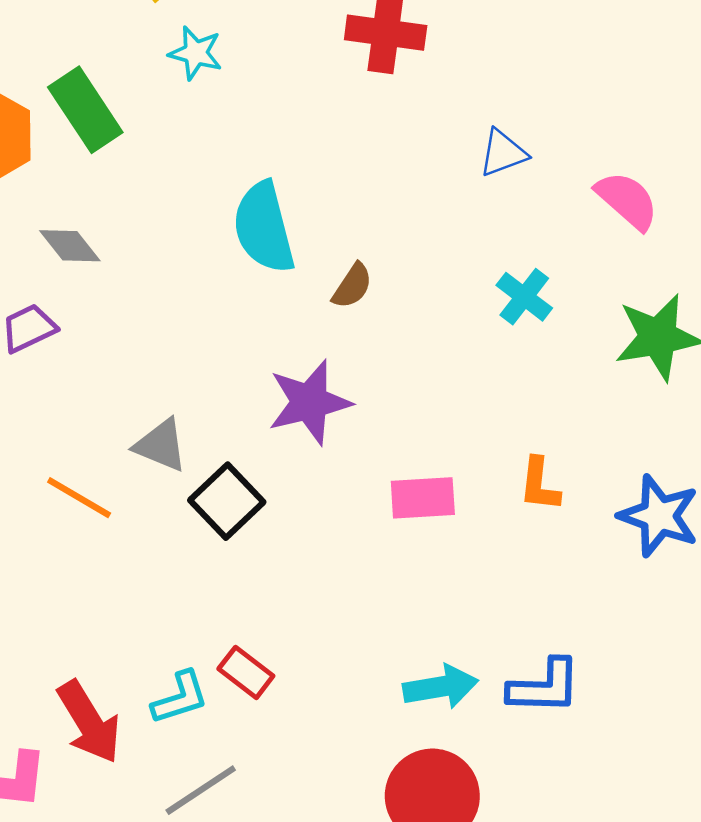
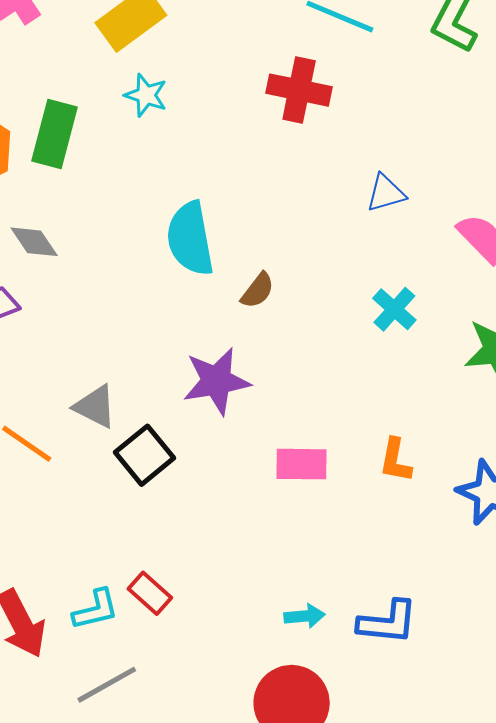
green rectangle: (85, 110) -> (54, 134), turned 44
cyan arrow: (441, 687) -> (305, 616), size x0.7

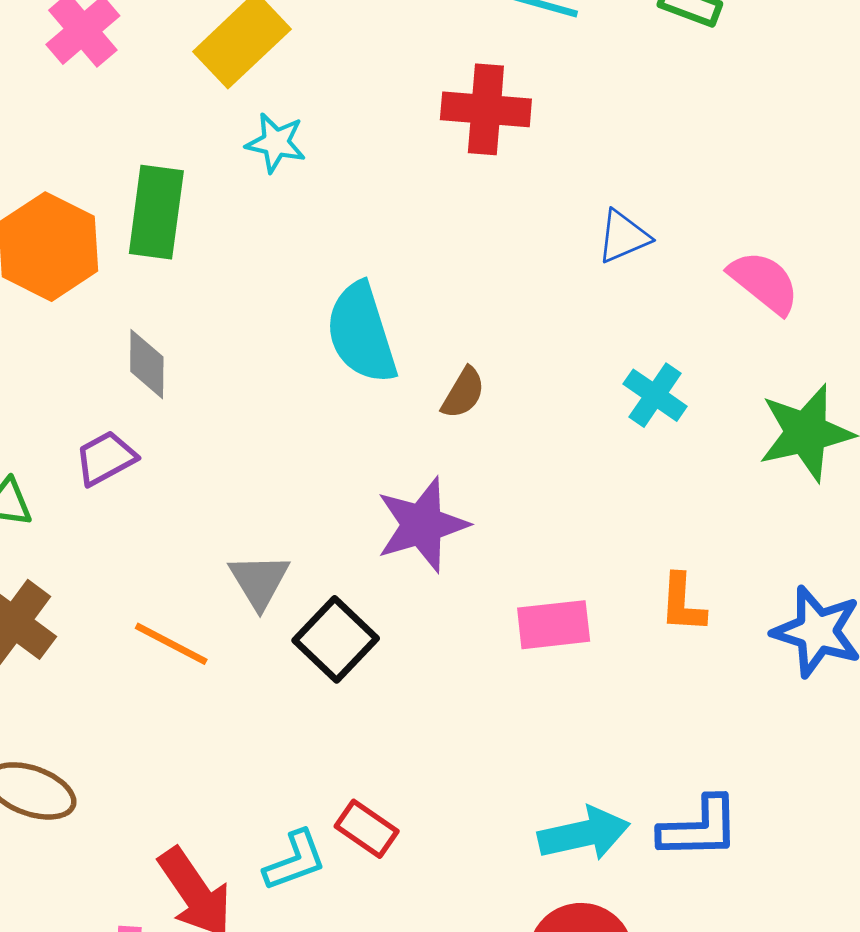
gray diamond: (34, 242) -> (147, 364), turned 42
gray triangle: (95, 407) -> (259, 581), turned 39
cyan arrow: (305, 616) -> (584, 834), size x1.6

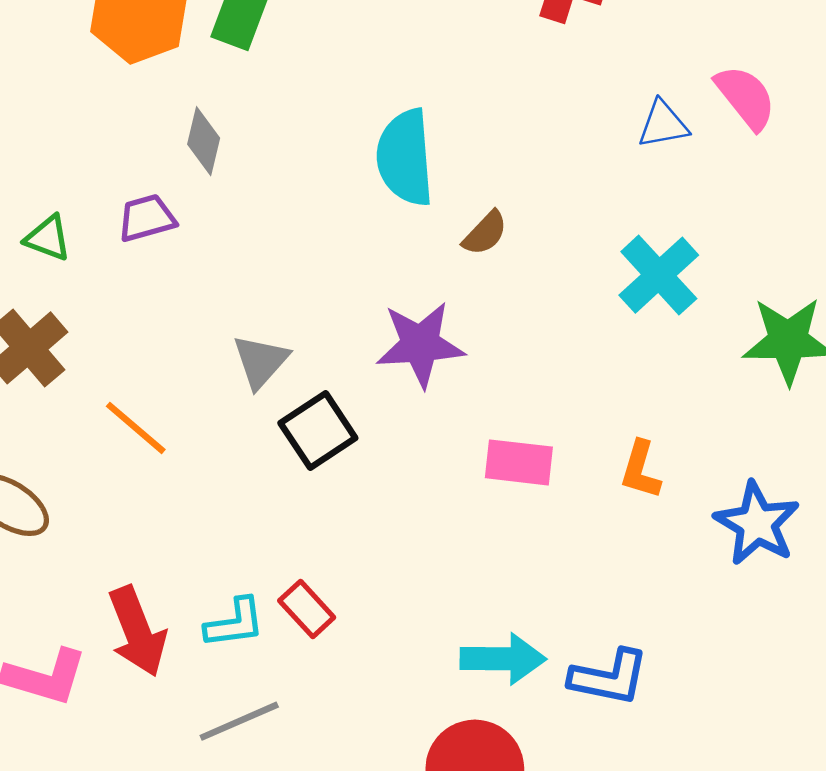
pink semicircle: (764, 282) -> (746, 97), moved
cyan cross: (655, 395) -> (659, 275), size x1.4
orange line: (171, 644) -> (136, 428), moved

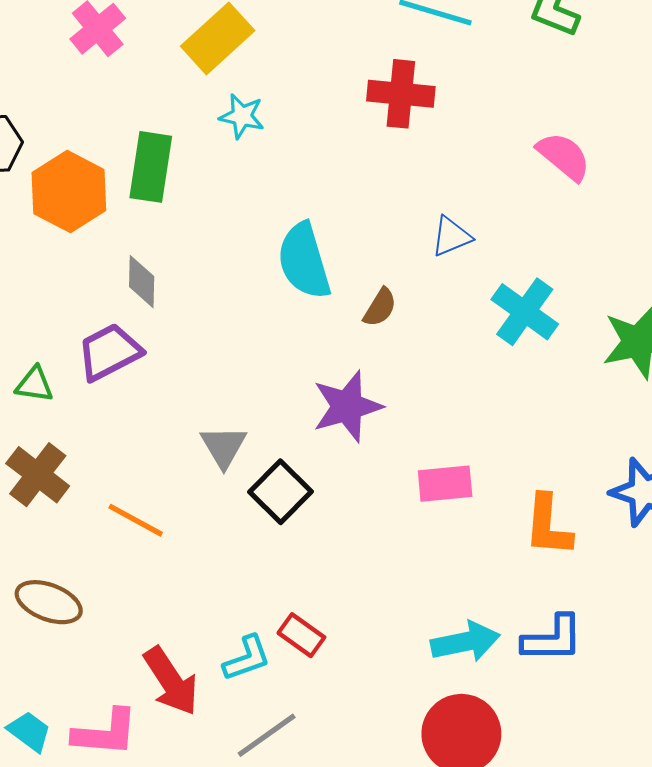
blue triangle: (663, 124) -> (451, 236), moved
purple trapezoid: (147, 218) -> (109, 352), size x1.4
orange L-shape: (641, 470) -> (548, 525), moved, size x1.4

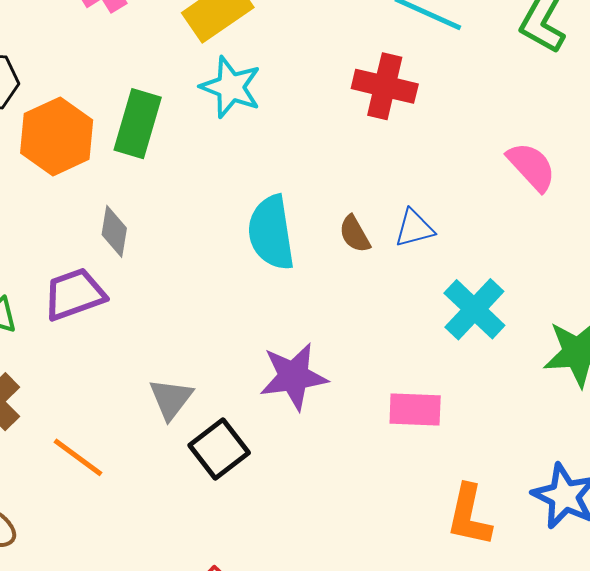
cyan star: (242, 116) -> (231, 87), size x1.4
brown semicircle: (380, 307) -> (355, 234), moved, turned 111
pink rectangle: (445, 484) -> (415, 410), moved

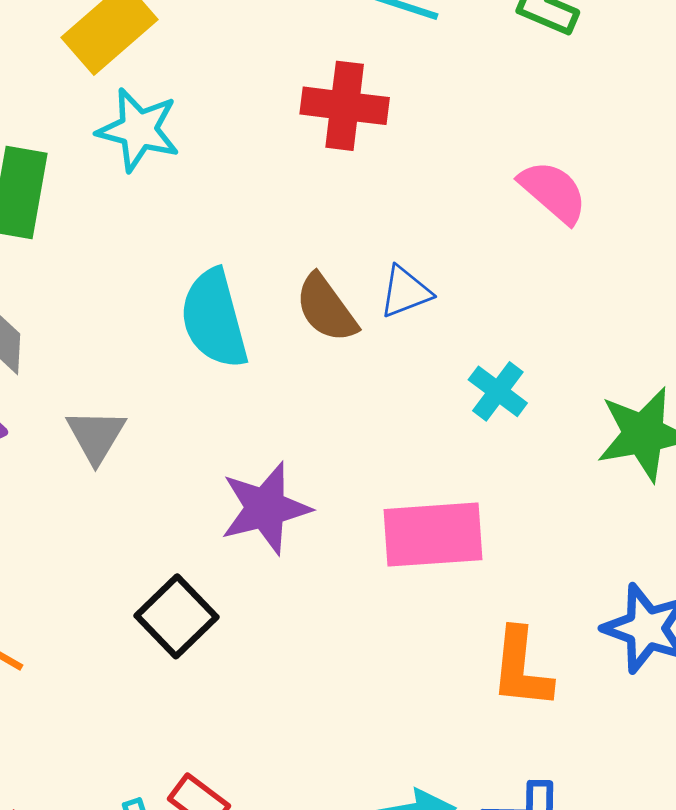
brown semicircle: (355, 234) -> (326, 308), size x1.4
cyan cross: (474, 309) -> (498, 391), size x0.7
gray triangle: (171, 399) -> (96, 436), moved
pink rectangle: (415, 410) -> (433, 535), size x1.4

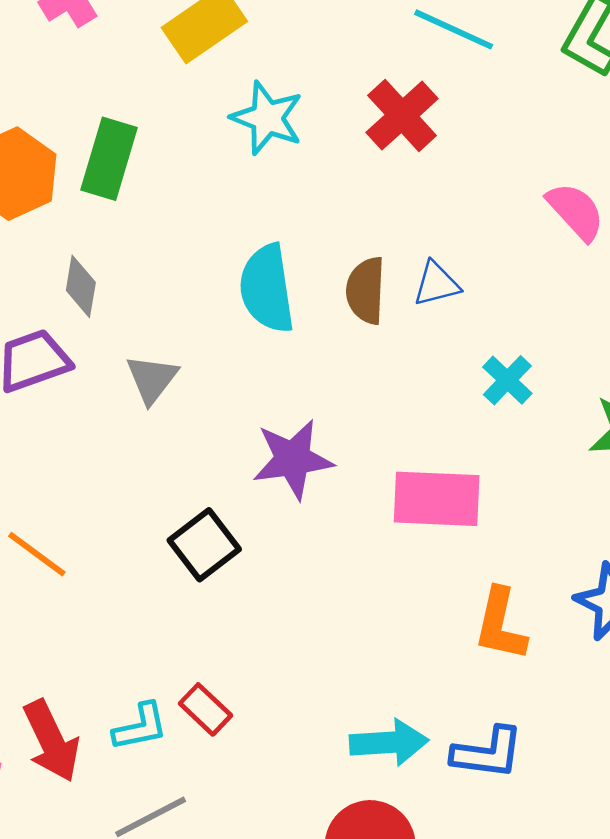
red cross: (345, 106) -> (402, 115), turned 34
cyan star: (138, 130) -> (267, 118), moved
brown semicircle: (326, 308) -> (366, 290), turned 32

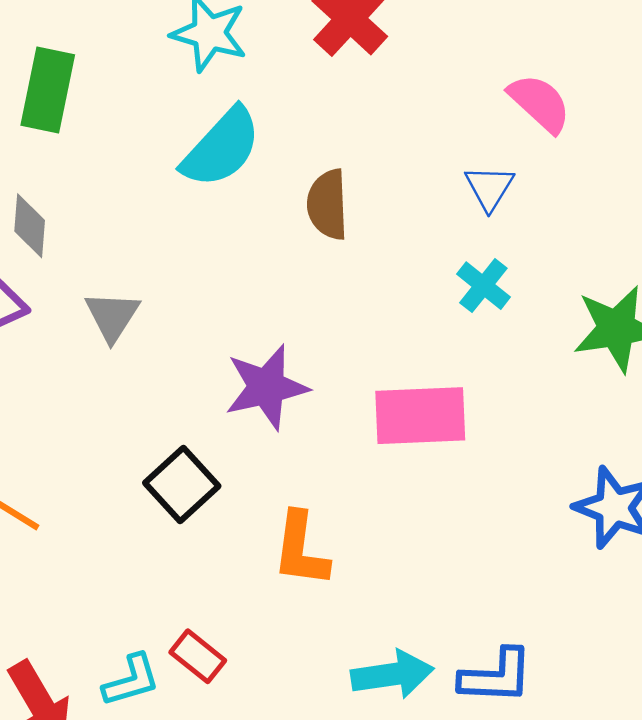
blue triangle: (436, 284) -> (489, 188), moved, turned -39
cyan semicircle: (267, 289) -> (221, 148), moved, turned -124
orange L-shape: (500, 624) -> (301, 549), moved

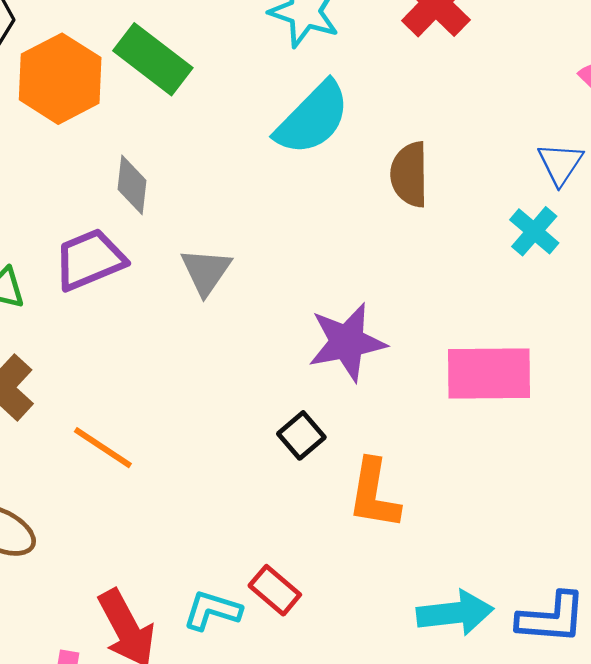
green rectangle: (48, 90) -> (153, 59), turned -66
cyan cross: (483, 286) -> (534, 231), moved
black square: (182, 484) -> (301, 435), moved, size x0.7
cyan L-shape: (131, 680) -> (212, 610), turned -148

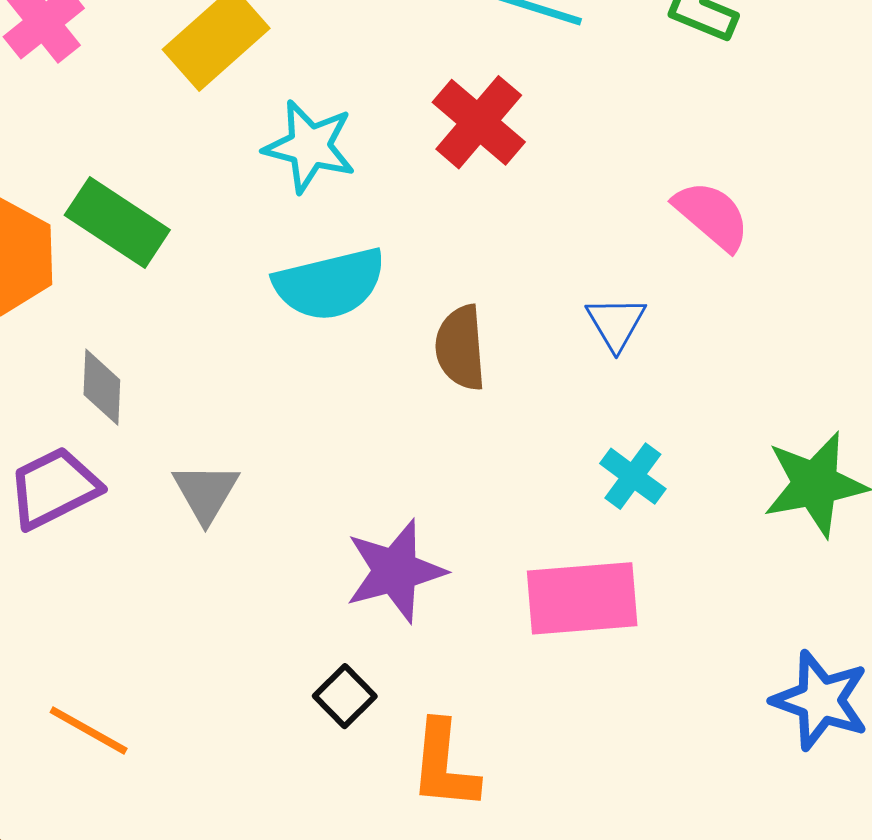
cyan semicircle: (313, 118) -> (330, 284), turned 36
blue triangle: (560, 164) -> (616, 323), moved
cyan cross: (534, 231) -> (633, 476), moved

